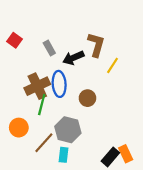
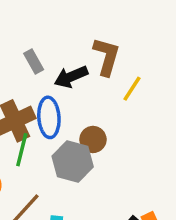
gray hexagon: (68, 130) -> (73, 162), moved

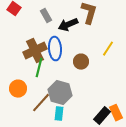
yellow line: (132, 89) -> (108, 49), moved
gray hexagon: (73, 162) -> (60, 93), moved

